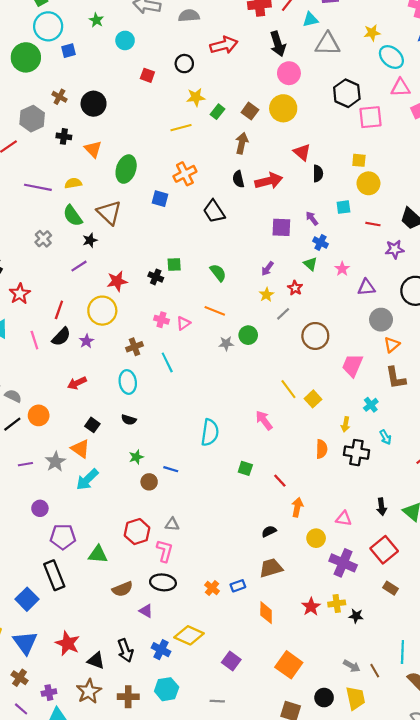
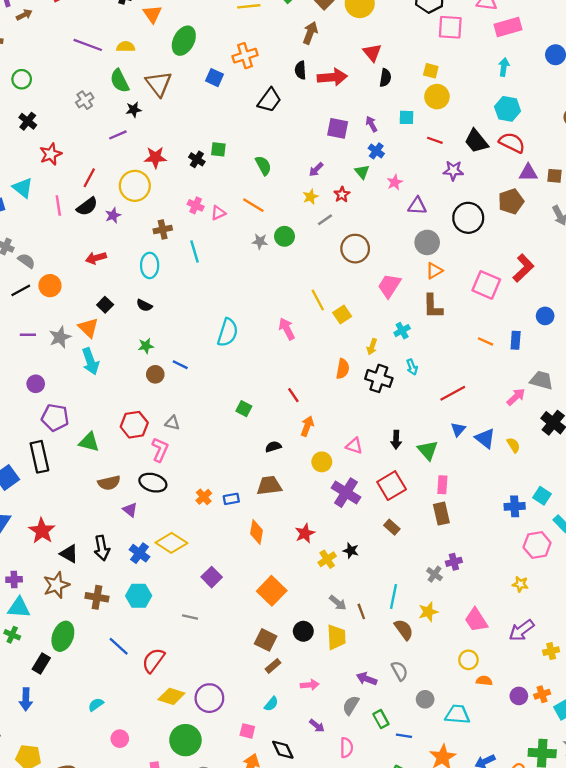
black trapezoid: (214, 211) -> (269, 100), turned -120
green square: (245, 468) -> (244, 409), moved
cyan arrow: (87, 479) -> (90, 361), turned -75
yellow cross: (337, 603) -> (327, 559), moved, turned -35

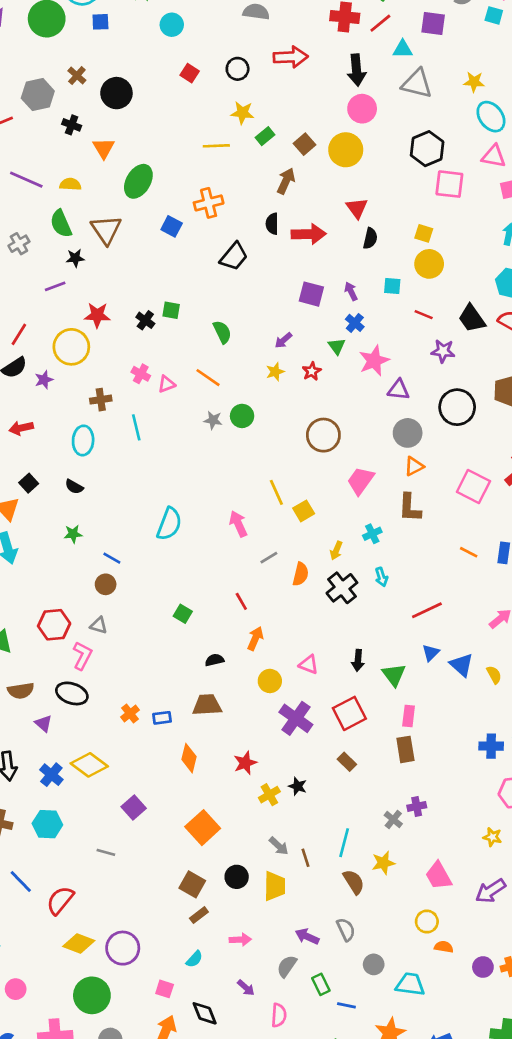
pink star: (395, 182) -> (374, 361), size x1.6
gray line: (325, 220) -> (269, 558), moved
brown circle: (155, 374) -> (106, 584), moved
black cross: (379, 378) -> (342, 588), turned 30

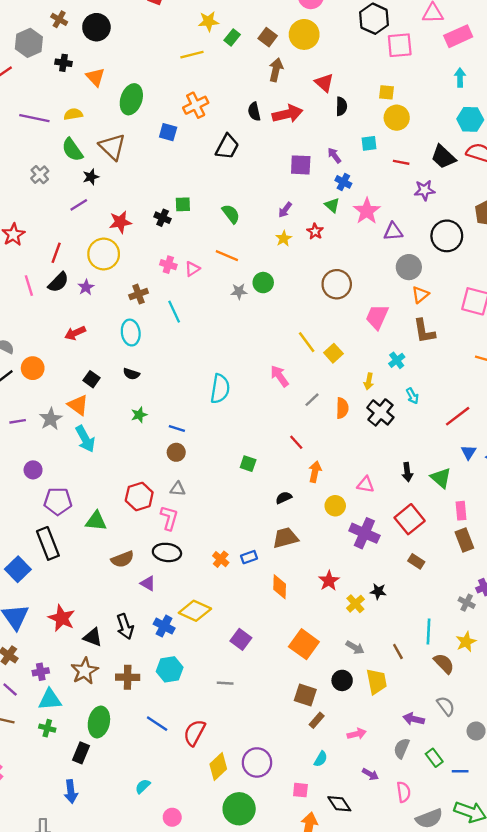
brown arrow: (286, 181) -> (276, 70), moved
gray arrow: (279, 846) -> (355, 648), moved
yellow diamond: (79, 943) -> (218, 766), turned -52

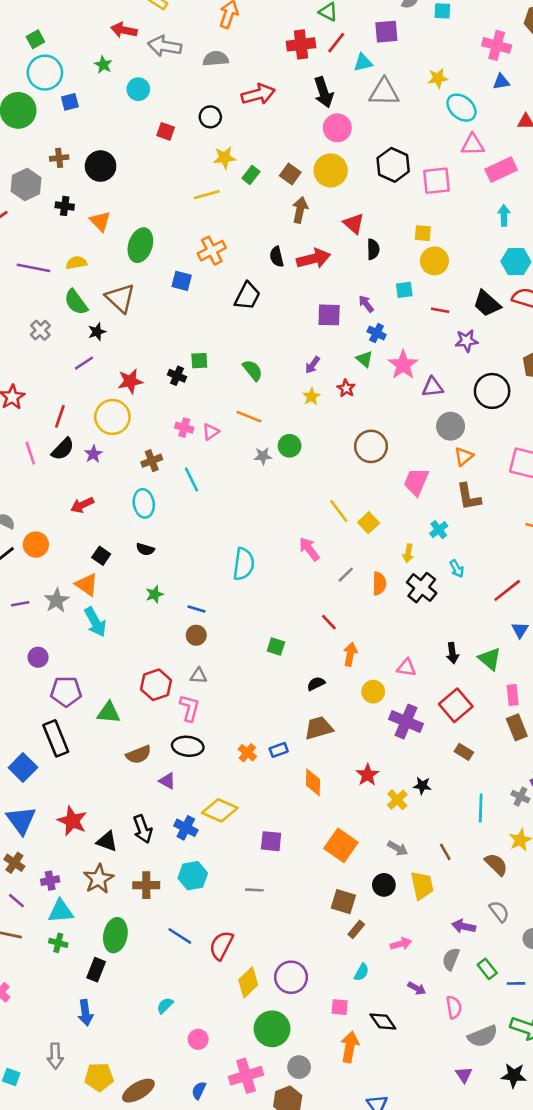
brown cross: (59, 19) -> (59, 158), turned -35
black hexagon: (374, 19) -> (393, 165), moved
cyan line: (428, 631) -> (481, 808), moved
purple square: (241, 639) -> (271, 841), turned -30

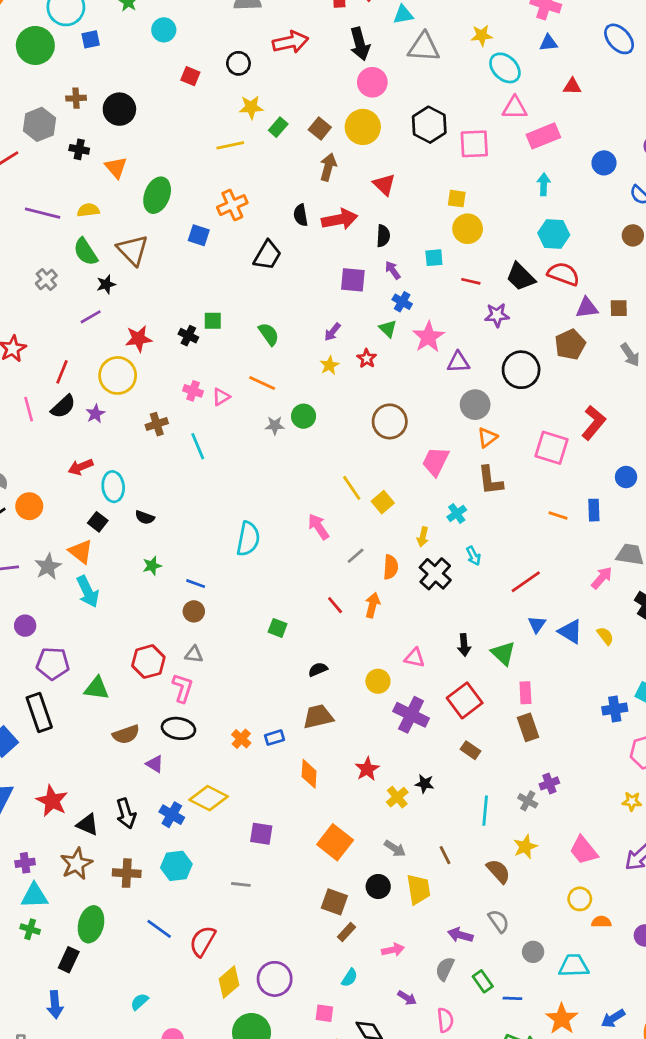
black semicircle: (373, 249) -> (383, 236), moved
cyan ellipse: (144, 503) -> (113, 487), moved
orange arrow: (350, 654) -> (373, 605), moved

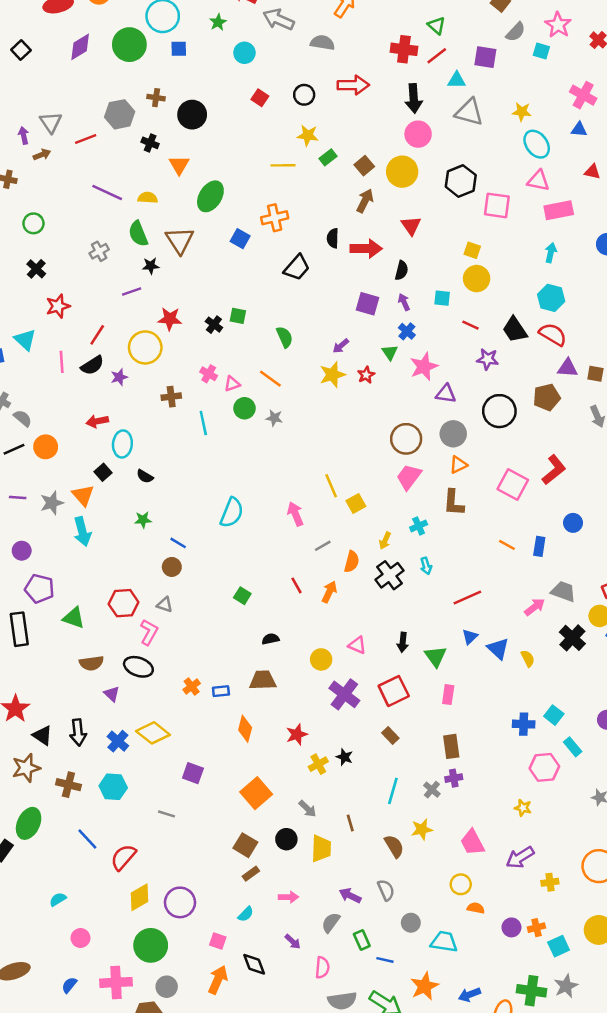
yellow star: (329, 365) -> (332, 375), size x1.5
green circle: (304, 416) -> (244, 408), moved
brown circle: (390, 421) -> (406, 439), moved
brown rectangle: (528, 727) -> (451, 746), moved

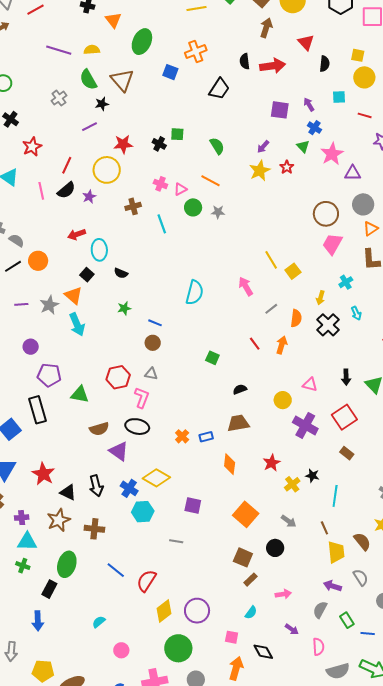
black semicircle: (401, 270) -> (325, 64), moved
purple triangle: (112, 694) -> (119, 451), size x1.5
cyan hexagon: (113, 787) -> (143, 512), moved
cyan line: (393, 791) -> (335, 496), moved
yellow trapezoid: (321, 848) -> (336, 552), moved

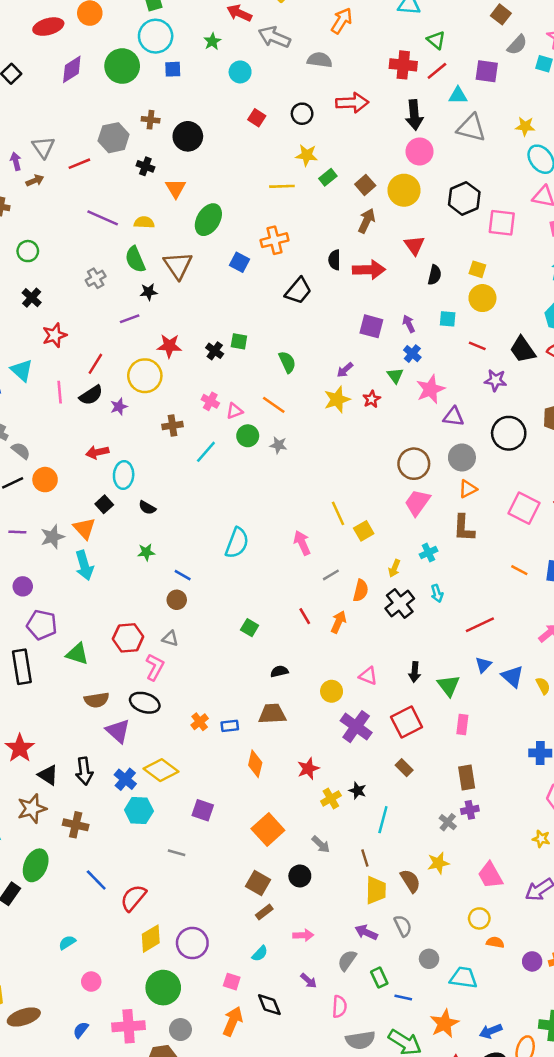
cyan line: (162, 224) -> (206, 452), turned 54

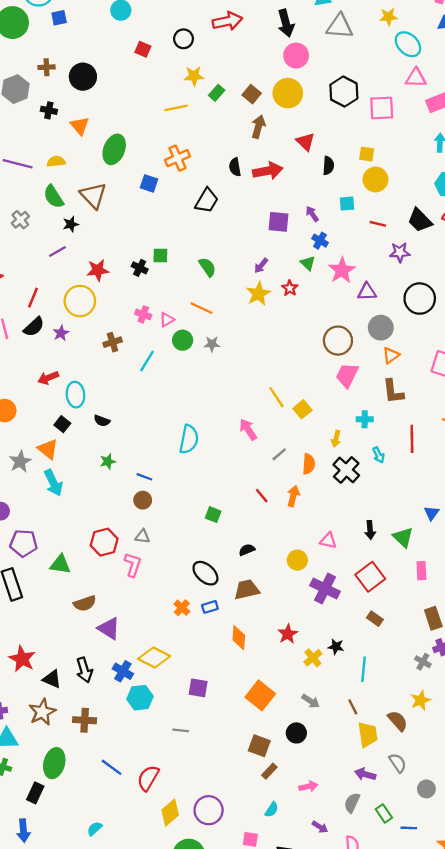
cyan cross: (428, 553) -> (365, 419), turned 35
red line: (480, 625) -> (412, 439), moved, turned -56
black ellipse: (145, 703) -> (205, 573), moved, turned 32

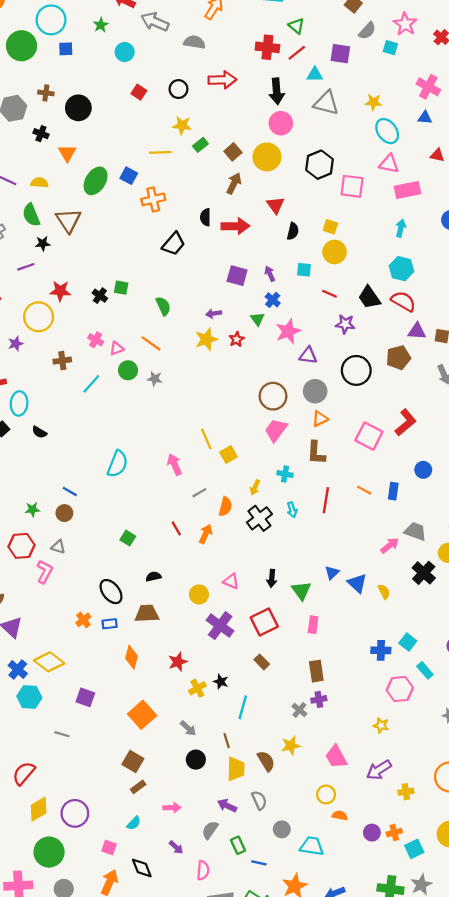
blue square: (149, 183) -> (129, 176), moved
purple arrow: (261, 266) -> (214, 314), turned 32
green star: (108, 461) -> (32, 509), moved
black circle: (296, 733) -> (196, 760), moved

